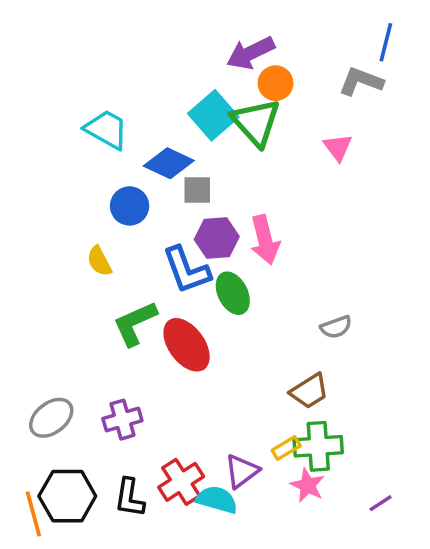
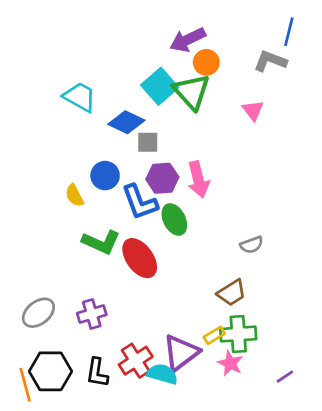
blue circle: (130, 206) -> (105, 176), moved
green L-shape: (135, 323) -> (101, 242), turned -132
purple triangle: (242, 471) -> (181, 353), size x1.4

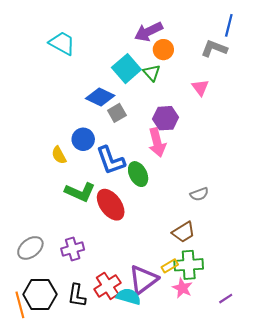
green triangle: (192, 92) -> (152, 73), size x0.6
cyan trapezoid: (80, 97) -> (62, 43), moved
gray square: (148, 142) -> (117, 113), turned -30
purple hexagon: (162, 178) -> (165, 118), moved

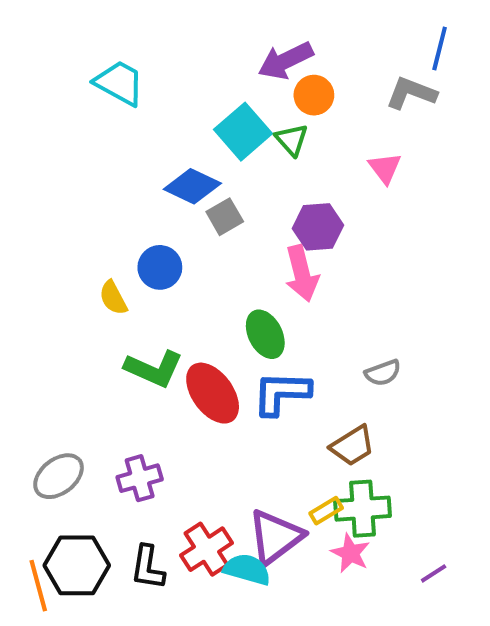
blue L-shape: (111, 160) -> (281, 393), moved, turned 112

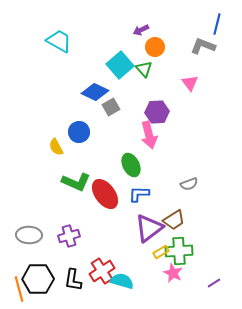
purple arrow: (286, 61) -> (141, 30), size x0.6
blue L-shape: (281, 393) -> (139, 194), size x0.7
gray ellipse: (59, 476) -> (29, 235), turned 40
purple triangle: (275, 537) -> (149, 228), moved

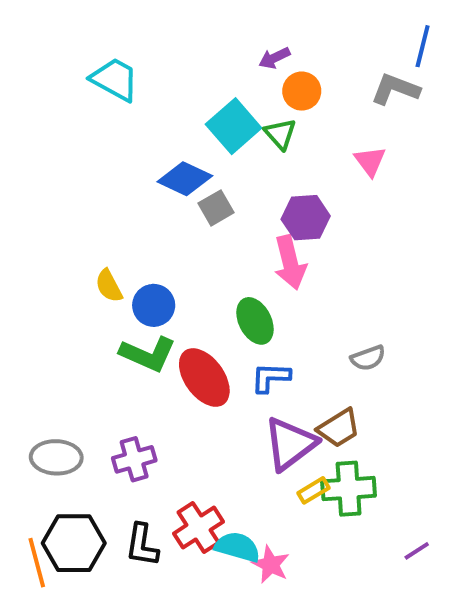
blue circle: (79, 132) -> (154, 305), moved
pink star: (173, 273) -> (271, 565), moved

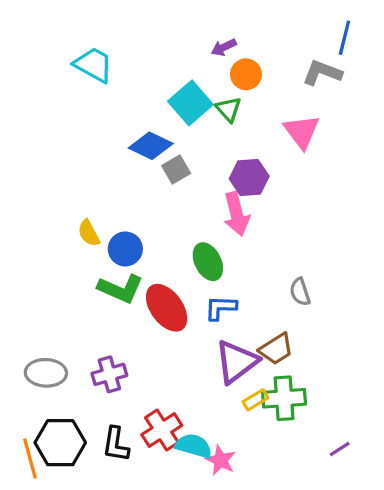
pink triangle: (370, 161) -> (302, 131), size x1.4
gray semicircle: (368, 358) -> (300, 292), turned 92

